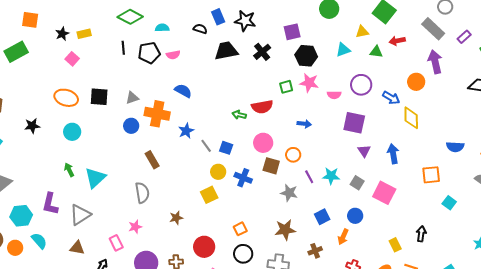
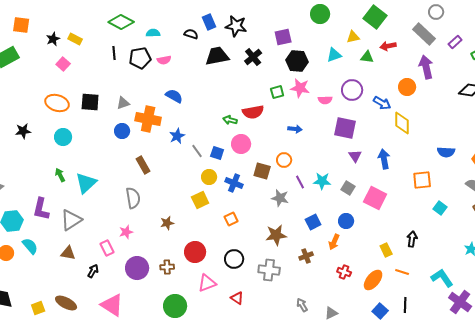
yellow rectangle: (84, 34) -> (75, 39), turned 40
pink circle: (263, 143) -> (241, 144), moved
orange square: (240, 229) -> (231, 219), moved

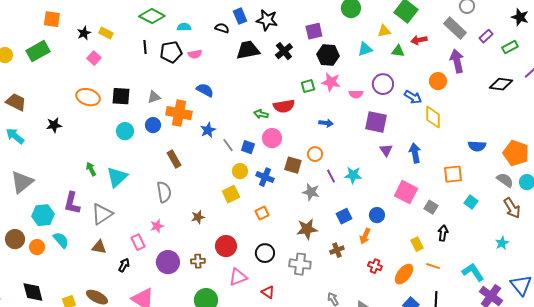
cyan circle: (63, 137) -> (125, 131), moved
gray square: (348, 188) -> (431, 207), moved

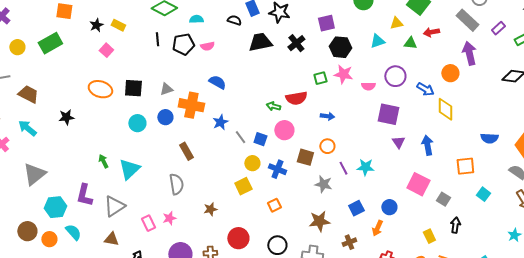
blue arrow: (326, 123) -> (327, 116), moved
pink rectangle: (138, 242) -> (148, 223), moved

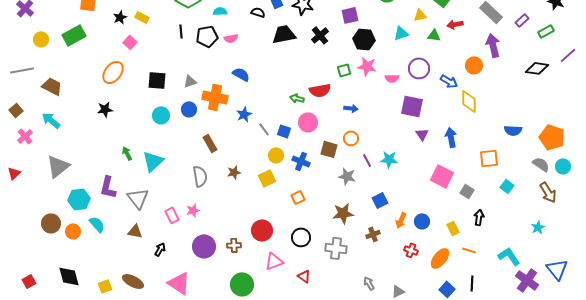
orange ellipse: (100, 89) -> (113, 72), moved, turned -70
black star: (66, 117) -> (105, 109), moved
gray triangle: (114, 206) -> (138, 198), turned -35
blue circle: (389, 207) -> (422, 221), moved
brown star: (210, 209) -> (234, 172), moved

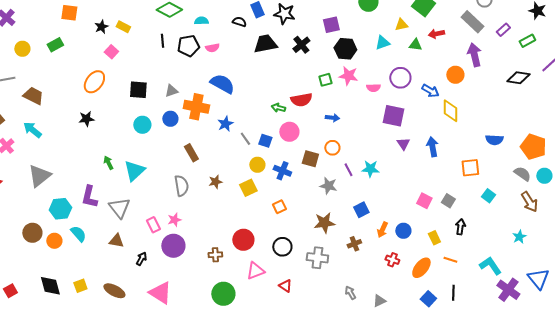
green rectangle: (74, 35) -> (55, 45), size x0.7
blue semicircle: (241, 74) -> (222, 84), size x1.4
pink square: (442, 176) -> (424, 201), moved, size x0.7
purple circle: (204, 246) -> (173, 246), moved
yellow square: (105, 286) -> (80, 286), moved

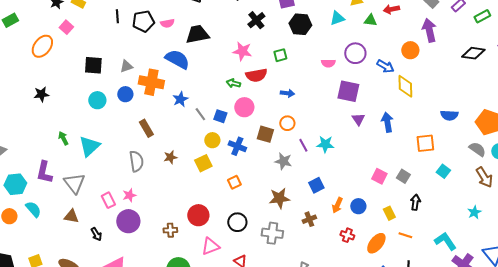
black trapezoid: (265, 44) -> (197, 34), moved
pink star: (348, 76) -> (242, 51), moved
orange ellipse: (94, 82) -> (42, 46), moved
black arrow: (141, 259) -> (96, 234), turned 120

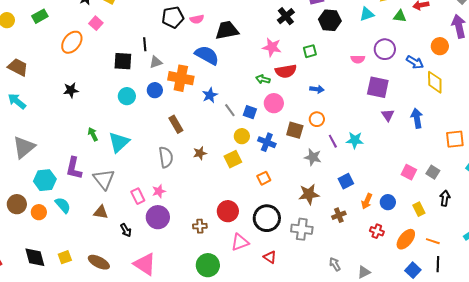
black line: (117, 16) -> (145, 44), moved
black circle: (237, 222) -> (267, 218), size x1.4
orange line: (405, 235) -> (433, 241), moved

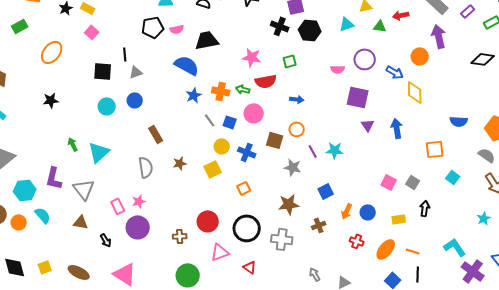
black cross: (286, 16) -> (280, 26), moved, turned -30
pink square: (96, 23) -> (92, 32), moved
orange cross: (181, 78) -> (221, 91), moved, size x0.7
blue star: (210, 95) -> (194, 95), moved
yellow rectangle: (419, 209) -> (399, 219), turned -72

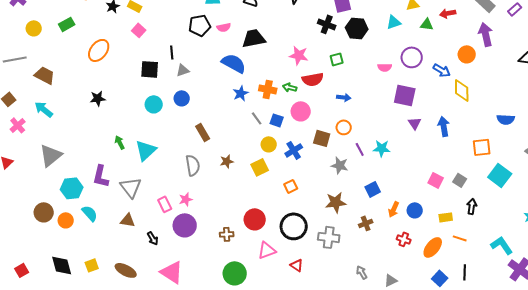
blue cross: (247, 152) -> (294, 150), turned 36
cyan square: (453, 177) -> (500, 175), size x1.6
orange line: (413, 251) -> (460, 238), moved

